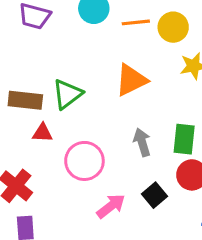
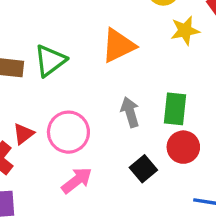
red triangle: (42, 133) -> (23, 134), moved, turned -40
pink arrow: (111, 206) -> (77, 180), moved

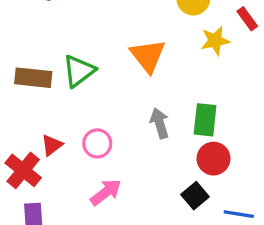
orange triangle: (118, 46) -> (148, 56), turned -42
pink circle: (68, 132) -> (97, 143), size x0.7
black square: (143, 169) -> (195, 196), moved

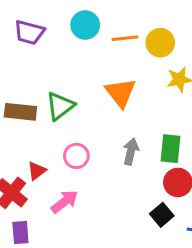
gray arrow: (160, 123) -> (131, 152), turned 30
pink circle: (97, 143) -> (76, 156), moved
pink arrow: (106, 192) -> (65, 202), moved

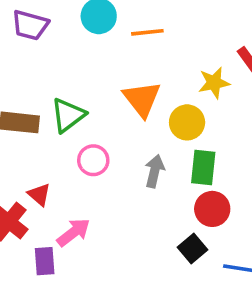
yellow circle: (160, 43) -> (187, 122), moved
pink circle: (76, 156) -> (93, 160), moved
red triangle: (37, 171) -> (39, 195), turned -42
purple rectangle: (20, 232) -> (45, 261), moved

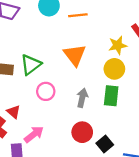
yellow circle: (187, 122) -> (114, 69), moved
red circle: (212, 209) -> (82, 132), moved

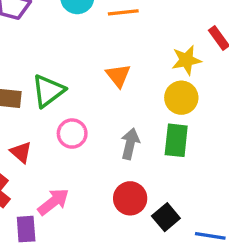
orange triangle: (75, 55) -> (118, 76), size x0.7
red triangle: (14, 112) -> (21, 152), moved

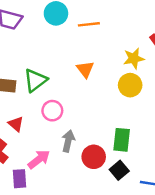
green rectangle: (176, 140) -> (122, 140), moved
gray arrow: (130, 144) -> (68, 141), moved

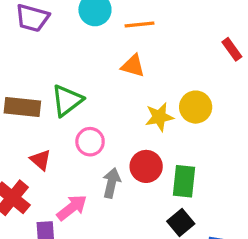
yellow star: (134, 58) -> (159, 117), moved
orange triangle: (85, 69) -> (133, 66), moved, turned -36
red circle: (94, 157) -> (146, 166), moved

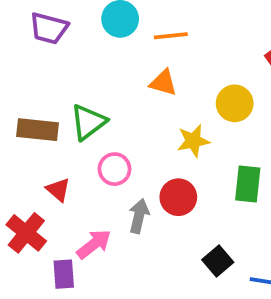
yellow circle: (196, 107) -> (235, 103), moved
green rectangle: (184, 181) -> (248, 184), moved

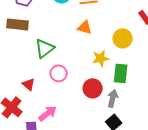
brown rectangle: (38, 130) -> (18, 24), moved
green rectangle: (248, 184) -> (121, 73), moved
gray arrow: (139, 216) -> (113, 98), moved

